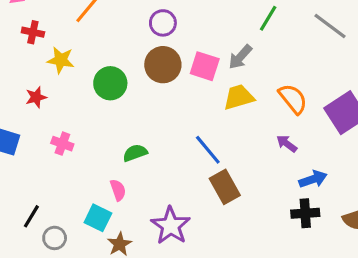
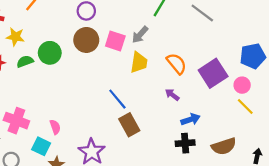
yellow trapezoid: (239, 97) -> (139, 63), turned 115
pink cross: (62, 144) -> (16, 121), moved, size x1.6
green semicircle: (135, 153) -> (25, 61), moved

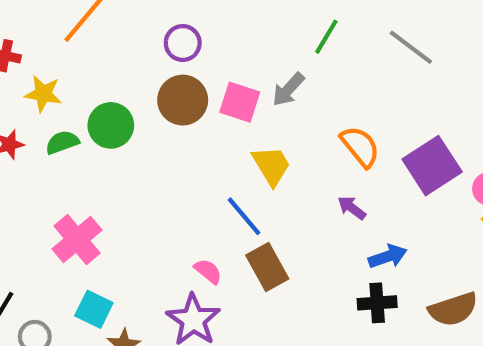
yellow trapezoid: (139, 63) -> (271, 166), moved, turned -40
pink cross: (16, 121) -> (77, 240), moved, turned 30
pink semicircle: (55, 127) -> (208, 271), moved, turned -32

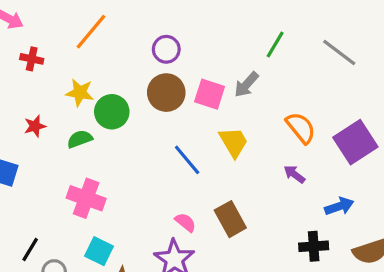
yellow star: (43, 94) -> (80, 93), moved
green semicircle: (62, 142) -> (80, 139), moved
blue line: (244, 216) -> (187, 160), moved
pink cross: (77, 240) -> (86, 198), turned -30
blue arrow: (388, 256) -> (339, 206), moved

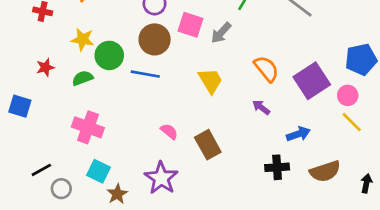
pink square: (210, 94) -> (190, 25), moved
blue line: (187, 160) -> (145, 74), moved, turned -40
pink semicircle: (185, 222) -> (169, 131), moved
black line: (30, 250) -> (41, 170), turned 30

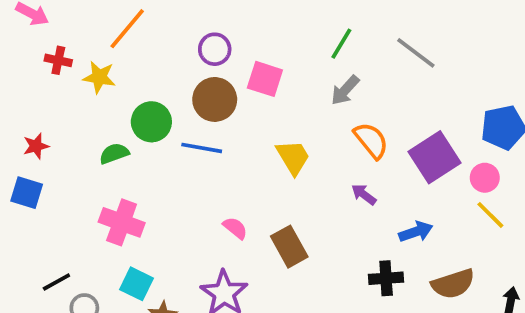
gray arrow: (221, 33) -> (345, 90), moved
yellow star: (83, 39) -> (99, 77), moved
red star: (45, 67) -> (36, 146), moved

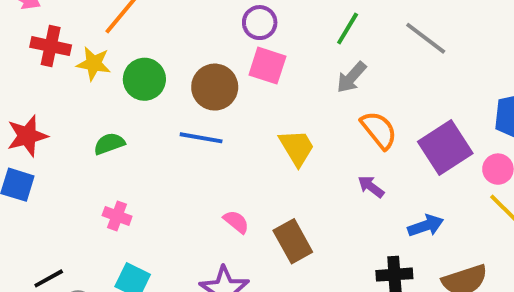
purple circle: (215, 49) -> (260, 23), moved
red cross: (58, 60) -> (51, 46), size x1.4
green circle: (151, 122) -> (144, 79), moved
red star: (36, 146) -> (27, 136), size x1.5
pink cross: (122, 222) -> (117, 216), size x0.6

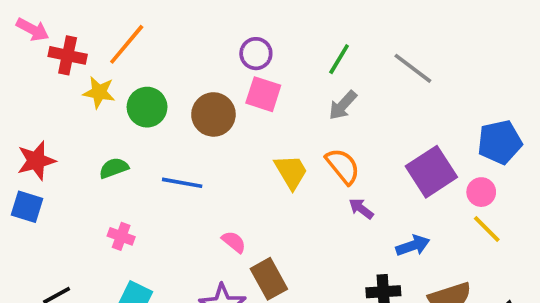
red cross: (51, 46) -> (68, 55), moved
orange semicircle: (379, 130) -> (343, 166), moved
blue line: (201, 138) -> (182, 183), moved
brown rectangle: (293, 241) -> (269, 279), moved

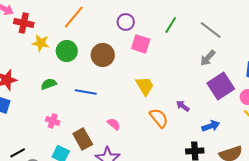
orange line: (127, 44) -> (74, 17), moved
pink square: (263, 94) -> (141, 44), moved
gray arrow: (343, 105) -> (208, 58), moved
orange semicircle: (343, 166) -> (159, 118), moved
brown rectangle: (269, 279) -> (83, 139), moved

